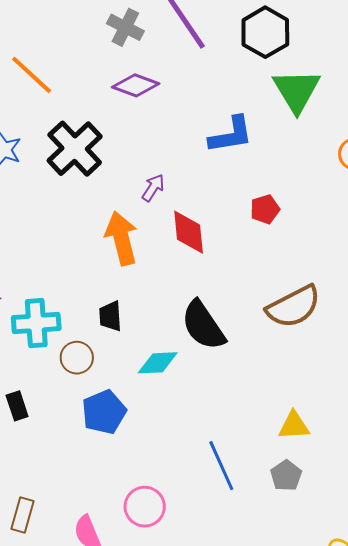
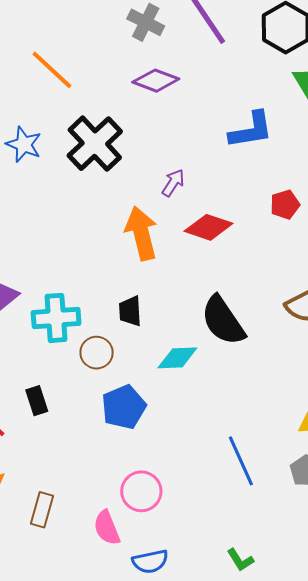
red diamond: (189, 232) -> (208, 227), turned -66
pink circle: (145, 507) -> (141, 491), moved

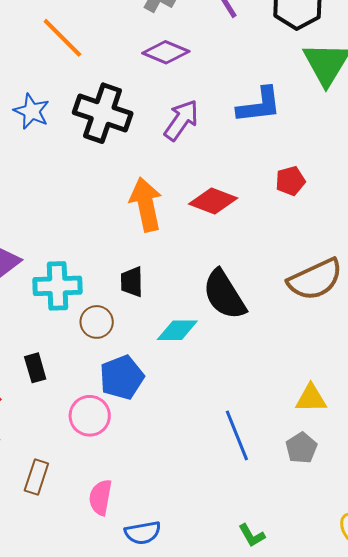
black cross: (95, 144) -> (103, 113), turned -30
purple arrow: (173, 183) -> (181, 120), moved, size x1.5
pink circle: (141, 491) -> (90, 416), moved
pink semicircle: (107, 528) -> (100, 497), turned 30
green L-shape: (240, 560) -> (252, 535), moved

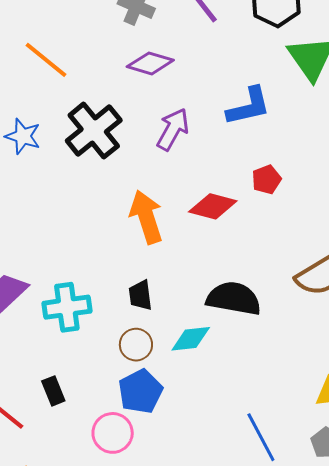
black cross: (103, 113) -> (94, 131), turned 38
red pentagon: (290, 181) -> (267, 180), moved
black semicircle: (224, 295) -> (234, 298), turned 138
brown circle: (97, 322) -> (136, 345), moved

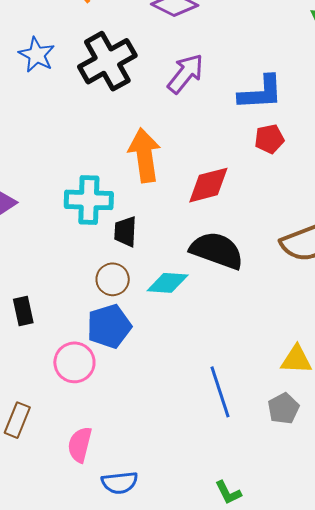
blue L-shape: (249, 106) -> (261, 93), moved
red diamond: (213, 206) -> (208, 185), moved, turned -39
cyan cross: (67, 307) -> (89, 200), moved

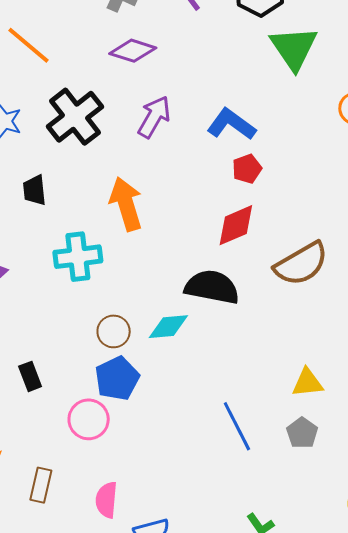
blue L-shape: (261, 93) -> (231, 124), turned -132
red diamond: (208, 185) -> (236, 225), moved
black trapezoid: (125, 232) -> (35, 190), moved

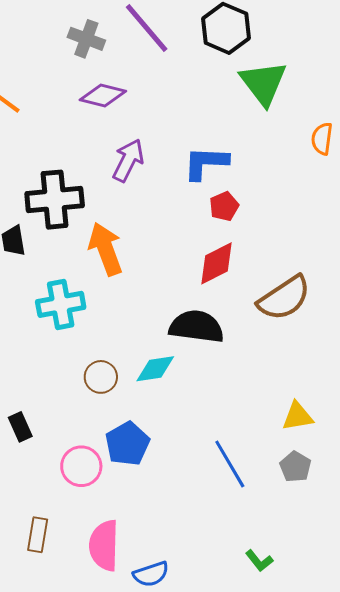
black cross: (75, 117) -> (55, 200), moved, turned 36
blue L-shape: (231, 124) -> (206, 163), turned -30
blue pentagon: (117, 378) -> (127, 444), moved
pink semicircle: (106, 500) -> (104, 545), size x1.4

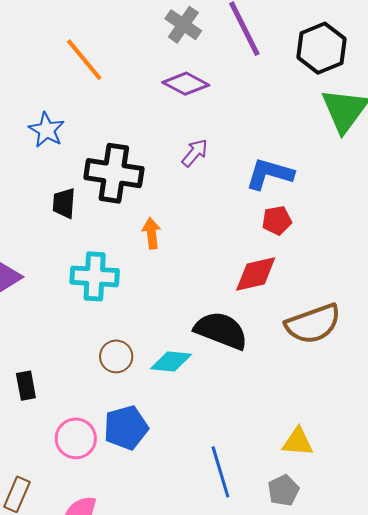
purple arrow: (128, 160) -> (195, 153), size x0.7
orange arrow: (106, 249) -> (152, 233), size x0.6

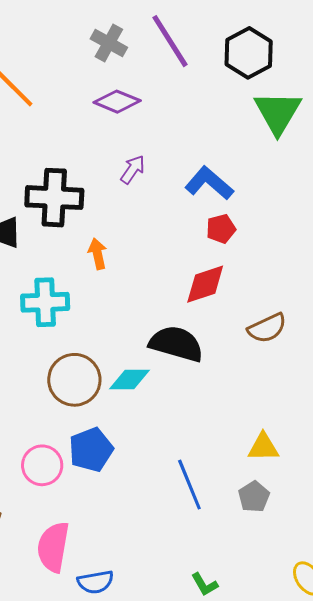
blue L-shape: (269, 174) -> (209, 183), turned 30
brown semicircle: (313, 324) -> (267, 328), size x0.7
brown circle: (116, 356) -> (74, 380), size x1.6

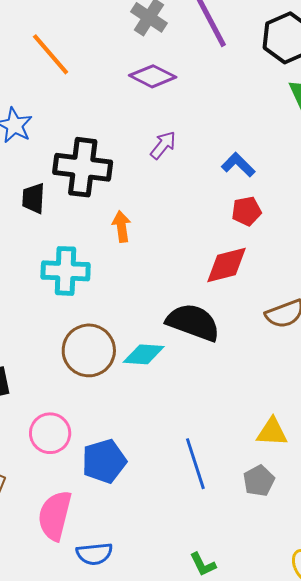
blue L-shape: (209, 183) -> (238, 165), size x0.7
blue pentagon: (91, 450) -> (104, 461), moved

